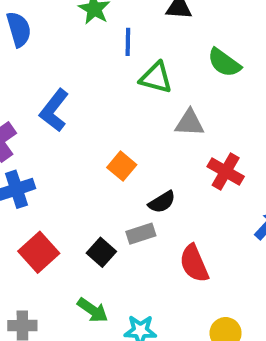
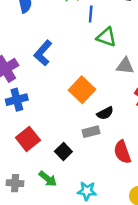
orange square: (122, 166) -> (82, 90), size x1.5
black square: (101, 252) -> (63, 151), moved
green arrow: (93, 310) -> (48, 179), moved

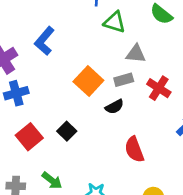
gray rectangle: (91, 132) -> (124, 80), moved
black square: (63, 151) -> (67, 131), moved

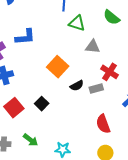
blue L-shape: (44, 41) -> (25, 37), turned -135
gray rectangle: (124, 80) -> (96, 88), moved
red semicircle: (134, 149) -> (103, 124), moved

